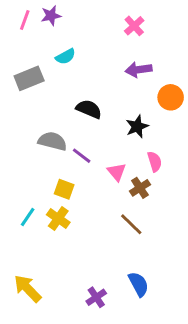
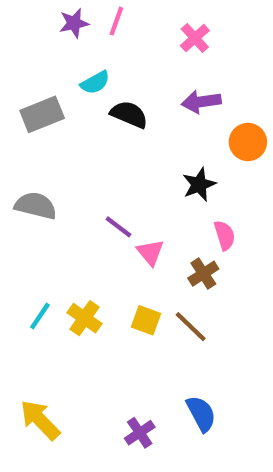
pink line: (25, 20) -> (116, 21), moved
black semicircle: (89, 109) -> (129, 114), moved
gray semicircle: (52, 141) -> (36, 206), moved
pink triangle: (117, 172) -> (150, 252), moved
yellow square: (64, 189) -> (146, 320), moved

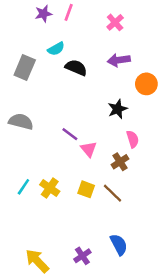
gray rectangle: (42, 114) -> (25, 68), turned -45
yellow arrow: (40, 420) -> (37, 261), moved

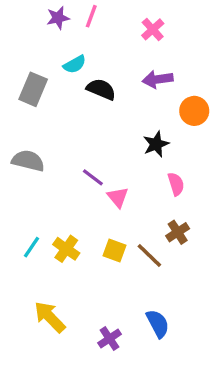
brown cross: (120, 162) -> (178, 232), moved
yellow arrow: (37, 261) -> (50, 317), moved

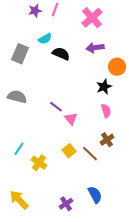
pink cross: (153, 29) -> (92, 18), size x1.5
black star: (156, 144) -> (104, 87), moved
yellow cross: (66, 249) -> (39, 163), moved
yellow square: (114, 250) -> (69, 151), turned 32
yellow arrow: (50, 317) -> (19, 200), moved

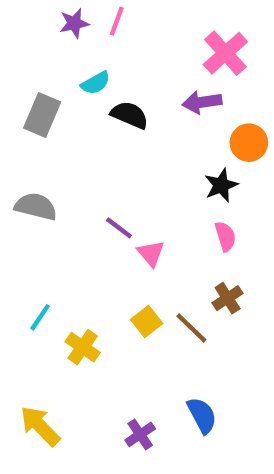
pink cross: (92, 18) -> (225, 53), moved

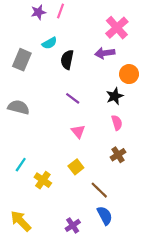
black semicircle: (130, 115) -> (67, 60), turned -102
purple line: (119, 228) -> (73, 98), moved
brown line: (191, 328) -> (99, 190), moved

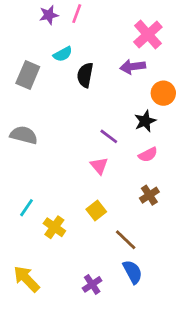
purple line: (73, 98) -> (109, 136), moved
pink semicircle: (117, 123) -> (148, 155), turned 80

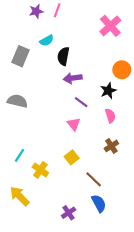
purple arrow: (133, 67) -> (73, 78), moved
pink semicircle: (148, 155) -> (110, 116), turned -80
yellow arrow: (26, 279) -> (19, 196), moved

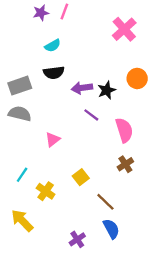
gray rectangle: (21, 56) -> (20, 86), moved, turned 48
black semicircle: (63, 56) -> (54, 73), moved, turned -108
black star: (108, 91) -> (107, 90), moved
pink semicircle: (110, 116) -> (124, 130), size x1.5
pink triangle: (74, 124) -> (53, 140), moved, turned 32

